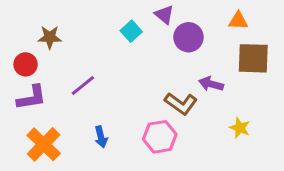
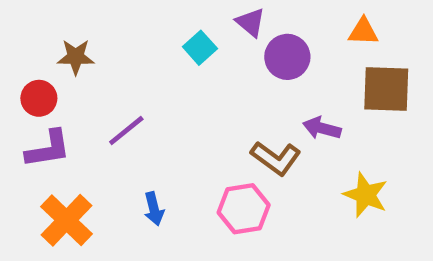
yellow star: (240, 128) -> (366, 195), size x1.4

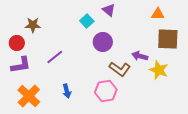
purple circle: (287, 57) -> (103, 42), moved
yellow star: (366, 195) -> (159, 70), moved

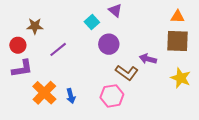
orange triangle: (158, 14) -> (177, 17), moved
purple line: (55, 57) -> (58, 49), moved
yellow star: (159, 70) -> (181, 78), moved
orange cross: (29, 96) -> (44, 93), moved

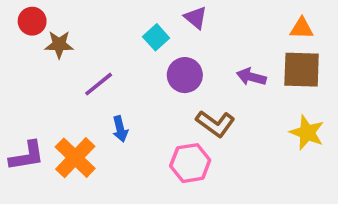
red circle: (18, 45) -> (32, 21), moved
purple arrow: (148, 59) -> (251, 77), moved
purple L-shape: (22, 68) -> (27, 156), moved
blue arrow: (71, 96) -> (120, 129), moved

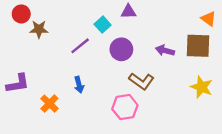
purple triangle: (196, 18) -> (128, 12), turned -42
orange triangle: (302, 28) -> (209, 19), moved, turned 35
purple line: (99, 84) -> (80, 46), moved
purple L-shape: (27, 156) -> (18, 83), moved
orange cross: (75, 158) -> (49, 104), size x0.7

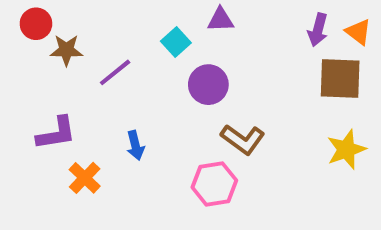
purple line: (80, 46) -> (115, 72), moved
purple arrow: (165, 51) -> (318, 30), moved, turned -90
purple L-shape: (18, 83) -> (56, 133), moved
yellow star: (202, 87) -> (346, 149), turned 30

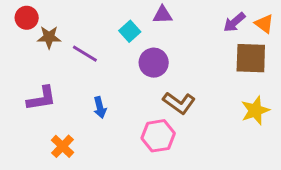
purple arrow: (318, 30) -> (234, 22), turned 35
purple line: (115, 72) -> (85, 54), turned 70
orange cross: (85, 178) -> (62, 146), moved

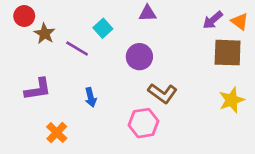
cyan square: (130, 31) -> (103, 28), moved
brown star: (49, 37) -> (45, 34), turned 30

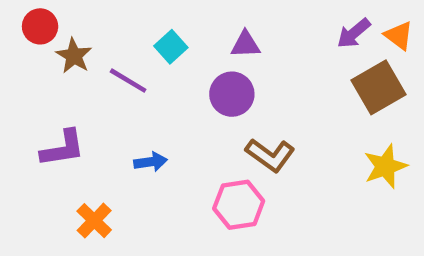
purple triangle: (148, 13) -> (245, 44), moved
brown square: (228, 53) -> (379, 87), turned -32
blue arrow: (91, 97) -> (151, 162), turned -84

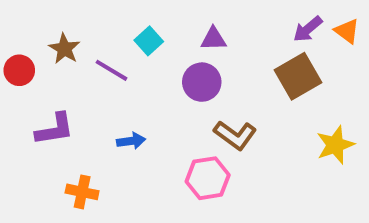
red circle: (40, 26) -> (19, 70), moved
brown square: (379, 87) -> (298, 76), moved
orange cross: (94, 221) -> (82, 192), turned -32

